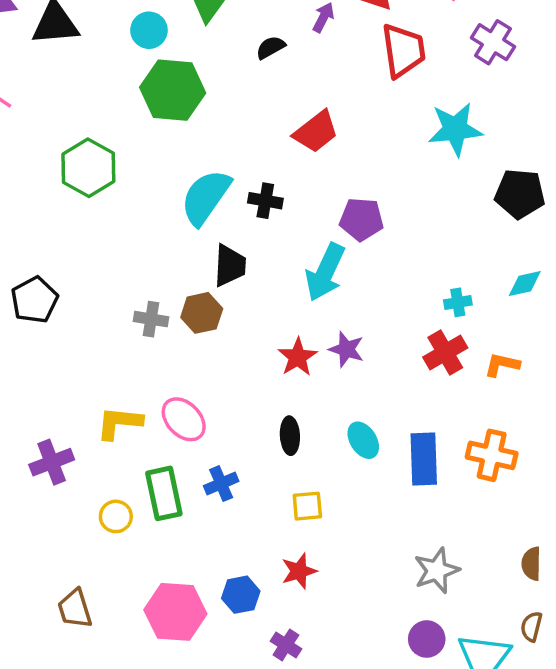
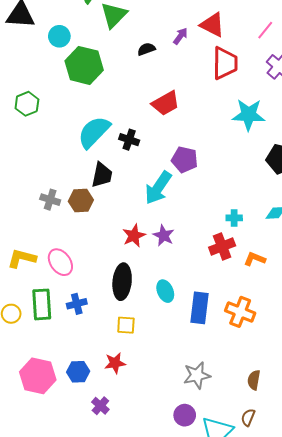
cyan circle: (149, 30) -> (59, 36), moved
green hexagon: (88, 168) -> (27, 104), size x0.7
black ellipse: (290, 436) -> (122, 282), size x1.6

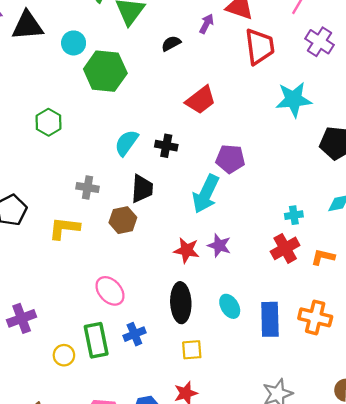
cyan semicircle: (94, 132) -> (126, 143), size x0.7
gray cross: (50, 200) -> (88, 188), moved
red star: (134, 236) -> (187, 250), turned -30
yellow L-shape: (22, 258) -> (64, 228), moved

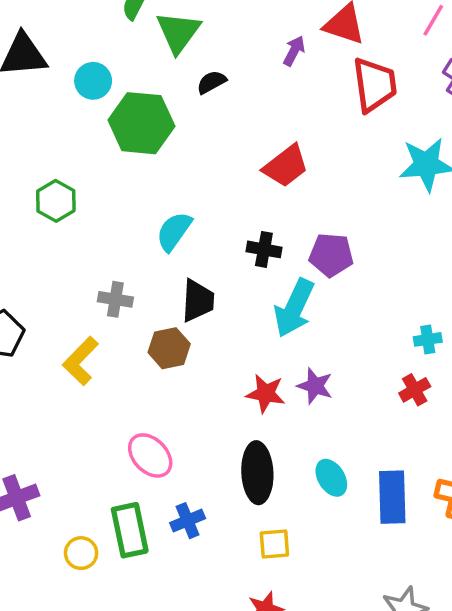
black semicircle: (171, 43) -> (211, 82), moved
black cross: (166, 146) -> (264, 249), moved
yellow L-shape: (64, 228) -> (81, 361), turned -52
red cross: (285, 248) -> (415, 390), size x0.7

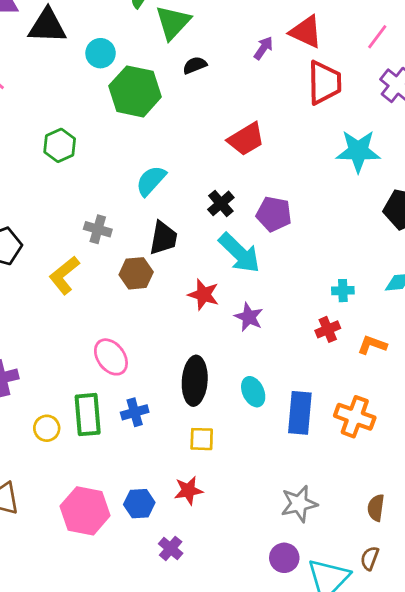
black cross: (264, 249) -> (221, 203), turned 32
cyan arrow: (294, 308) -> (239, 253), turned -78
red star: (266, 393) -> (203, 295), moved

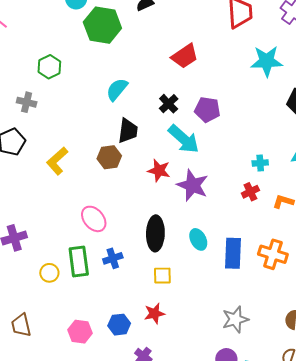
gray cross: (98, 229) -> (27, 102), moved
purple star: (249, 317) -> (193, 185), size x1.5
pink hexagon: (85, 511) -> (80, 332), size x0.7

